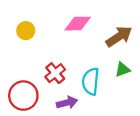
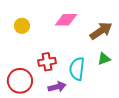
red cross: (55, 73) -> (47, 62), turned 30

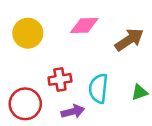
yellow circle: (22, 26) -> (28, 33), size x1.5
green triangle: (104, 59) -> (140, 92), moved

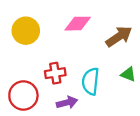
green triangle: (140, 92) -> (128, 74), moved, turned 42

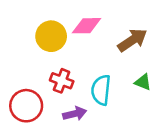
yellow circle: (26, 31) -> (51, 36), moved
red cross: (55, 73) -> (62, 81), turned 30

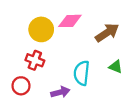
red cross: (62, 81) -> (35, 60), moved
red circle: (26, 106) -> (21, 86), size x0.7

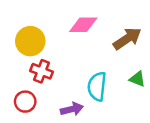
yellow circle: (41, 29) -> (30, 41), moved

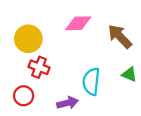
brown arrow: (127, 39) -> (120, 36), turned -100

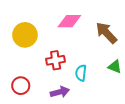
red cross: (39, 67) -> (56, 60), moved, turned -30
cyan semicircle: (91, 82) -> (81, 73), size x0.7

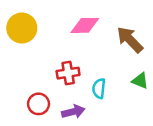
yellow circle: (25, 35) -> (22, 28), moved
red circle: (21, 86) -> (39, 104), moved

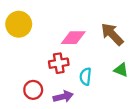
pink diamond: (85, 25) -> (73, 38), moved

